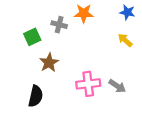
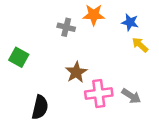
blue star: (127, 12) -> (130, 22), moved
green square: (32, 37) -> (19, 57), moved, turned -36
brown star: (49, 63) -> (76, 72), moved

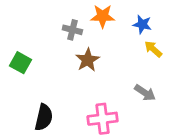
brown star: (76, 72) -> (88, 60), moved
pink cross: (99, 93) -> (103, 119), moved
gray arrow: (131, 96) -> (145, 93), moved

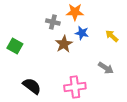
blue star: (142, 24) -> (82, 33), moved
black semicircle: (44, 117) -> (32, 86), turned -66

